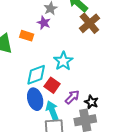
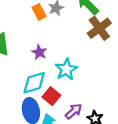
purple star: (44, 23) -> (39, 52), moved
orange rectangle: (27, 36) -> (39, 12), moved, turned 40

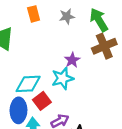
orange rectangle: (39, 12) -> (34, 14), moved
purple star: (39, 52) -> (72, 60), moved

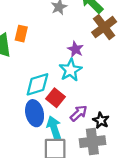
orange rectangle: (34, 14) -> (21, 34), moved, turned 42

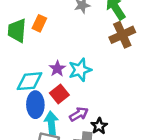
purple star: (75, 49) -> (57, 69), moved
cyan diamond: (37, 84) -> (30, 81), moved

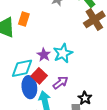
red square: (59, 94) -> (39, 76), moved
purple arrow: (79, 114) -> (60, 83), moved

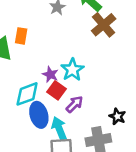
red square: (39, 76) -> (57, 90), moved
black star: (85, 98) -> (117, 116), moved

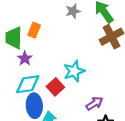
purple star: (50, 74) -> (25, 58), moved
purple arrow: (74, 104) -> (94, 103), moved

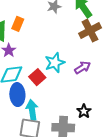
purple arrow: (94, 103) -> (83, 67), moved

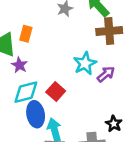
brown cross: (90, 31) -> (109, 31), turned 30
cyan star: (55, 63) -> (85, 63), moved

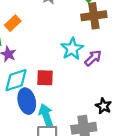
orange rectangle: (26, 34) -> (13, 23), turned 35
red square: (56, 92) -> (45, 78), turned -36

